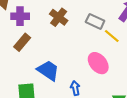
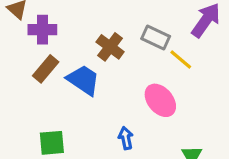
brown cross: (59, 17) -> (110, 47), moved
blue trapezoid: (48, 70) -> (83, 80), moved

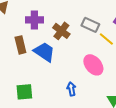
purple cross: (42, 30) -> (34, 20), moved
brown rectangle: (46, 69) -> (20, 45), turned -54

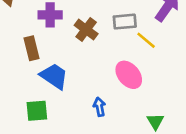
gray rectangle: (90, 25) -> (125, 22), turned -30
blue trapezoid: (44, 52) -> (54, 76), moved

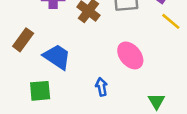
yellow line: (146, 40) -> (171, 21), moved
brown rectangle: (31, 48) -> (23, 40), moved, turned 50

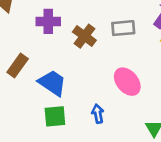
green square: (40, 91) -> (55, 116), moved

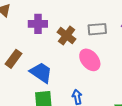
pink ellipse: (127, 82) -> (90, 60), moved

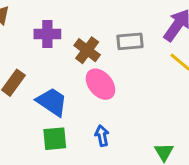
pink ellipse: (90, 60) -> (100, 84), moved

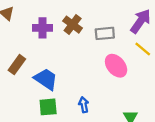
brown cross: (87, 50) -> (73, 25), moved
pink ellipse: (100, 84) -> (116, 66), moved

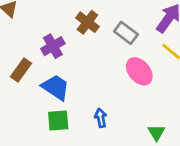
purple cross: (42, 28) -> (53, 46), moved, turned -30
gray rectangle: (105, 33) -> (126, 33), turned 42

